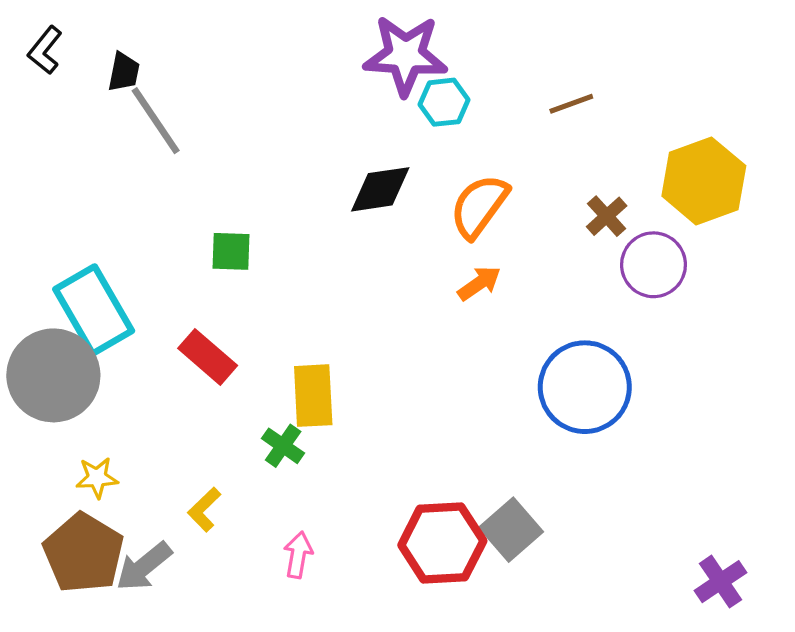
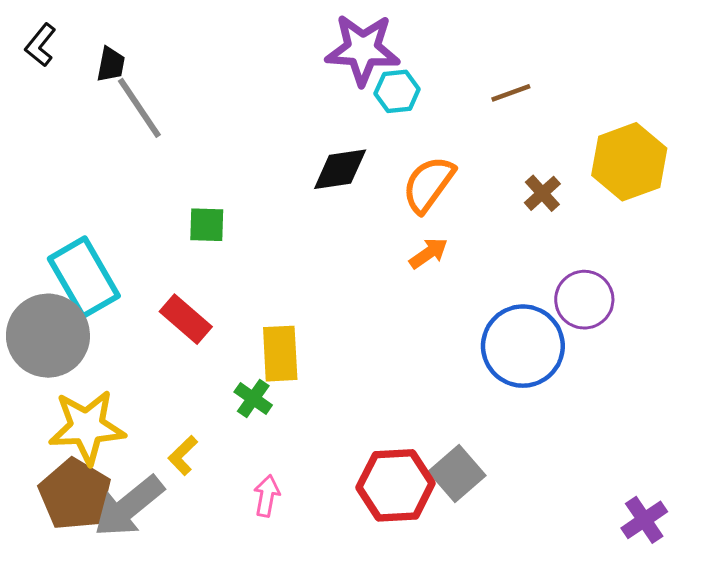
purple circle: (654, 265) -> (584, 300), moved
yellow star: (97, 478) -> (87, 427), size x2.0
gray arrow: (144, 567) -> (129, 506), size x1.4

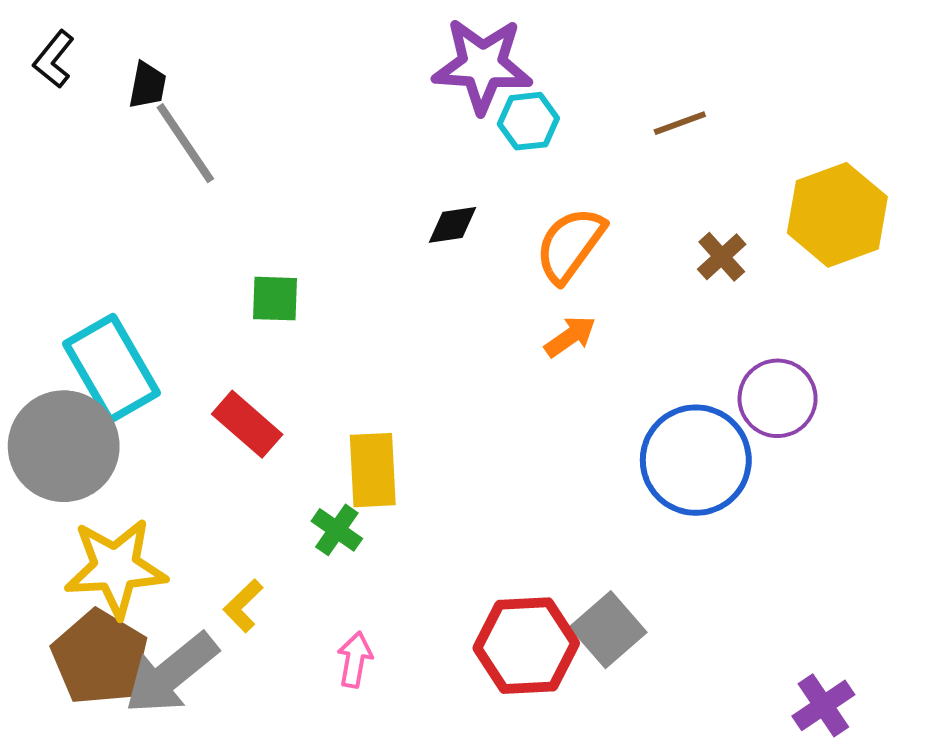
black diamond: (340, 169) -> (453, 225), size x0.7
purple cross: (644, 520) -> (823, 705), moved

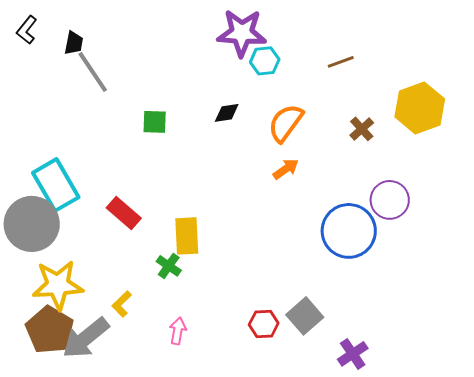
green square: (275, 299) -> (155, 122), moved
red hexagon: (526, 646) -> (264, 324), size x0.6
purple cross: (823, 705) -> (353, 354), moved

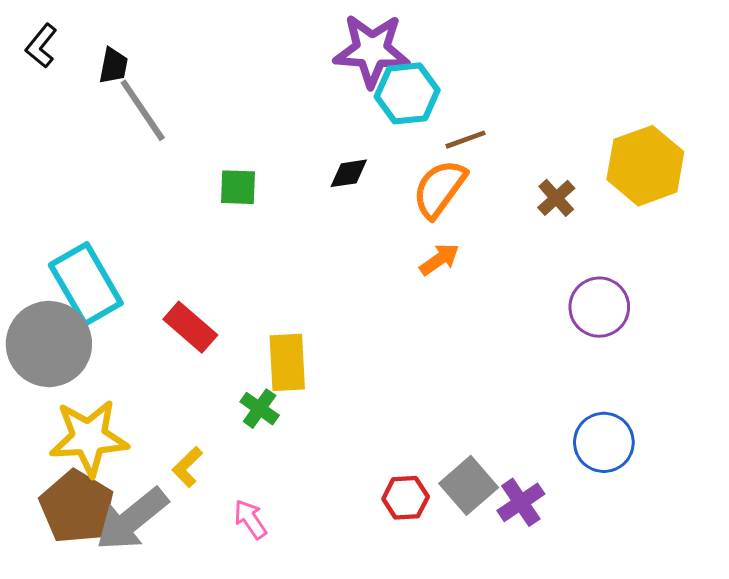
cyan hexagon: (265, 61) -> (407, 93), size x1.4
brown line: (341, 62) -> (466, 140), moved
blue circle: (349, 231) -> (604, 442), moved, size x0.7
pink arrow: (178, 331) -> (250, 519), moved, turned -44
purple cross: (353, 354) -> (521, 502), moved

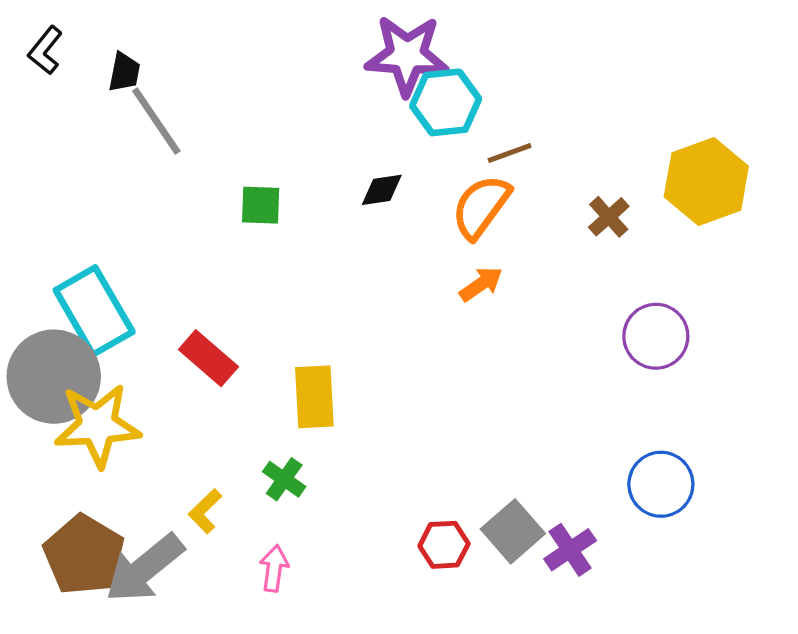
green cross: (260, 409) -> (284, 479), moved
yellow star: (89, 438) -> (97, 425), moved
pink arrow: (250, 519) -> (274, 568), turned 42

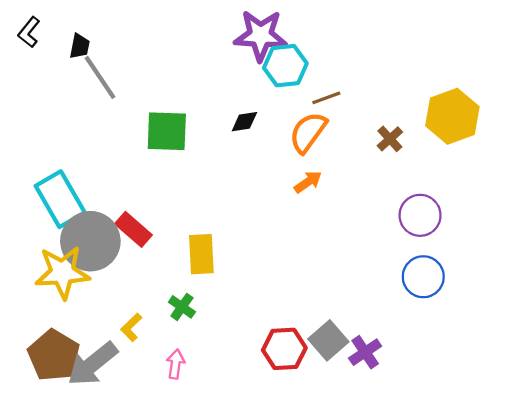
green square: (261, 205) -> (167, 131), size x1.6
gray circle: (54, 377) -> (90, 241), moved
blue circle: (661, 484) -> (423, 277), moved
red hexagon: (444, 545) -> (284, 349), size x1.4

